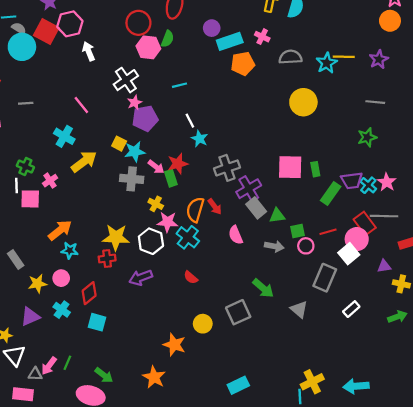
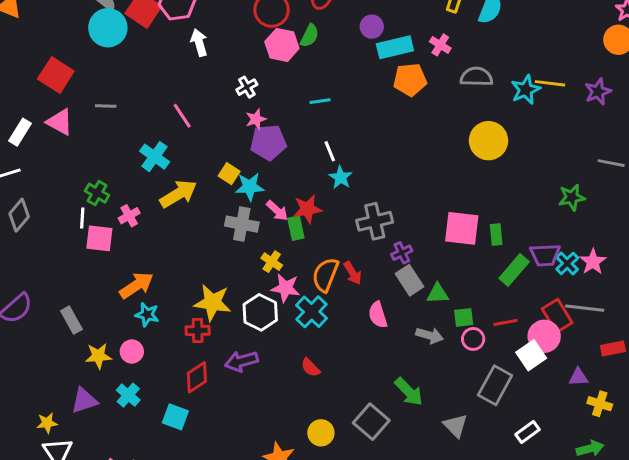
white cross: (126, 80) -> (247, 87), size x0.6
gray line: (375, 102) -> (611, 163), moved
purple cross: (249, 189) -> (402, 253), size x0.6
red diamond: (89, 293) -> (197, 377), moved
gray square: (238, 312) -> (371, 422), turned -30

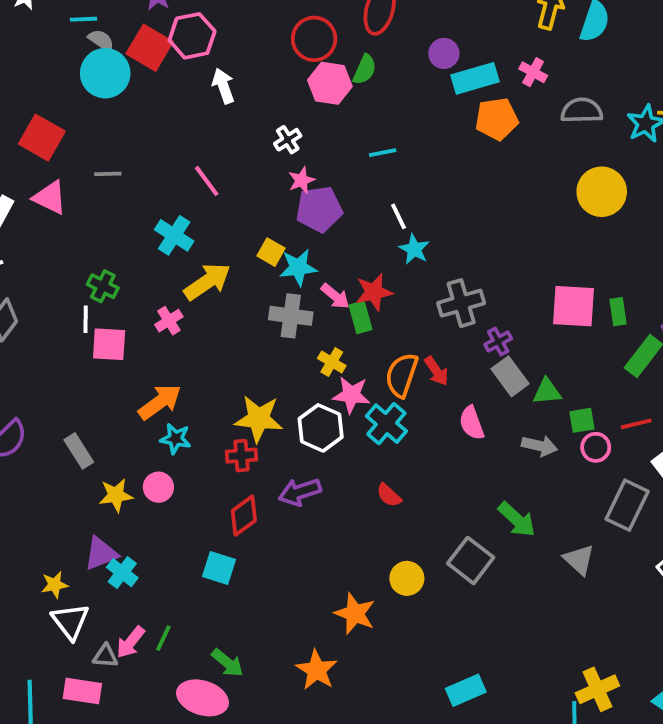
pink cross: (129, 216) -> (169, 321), moved
cyan cross: (128, 395) -> (122, 573), moved

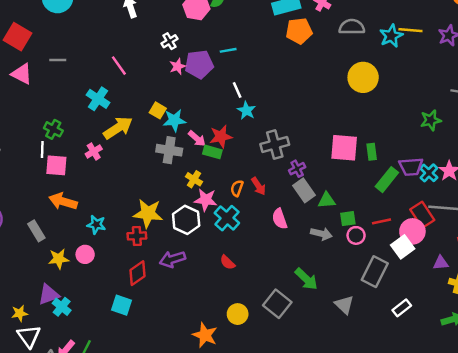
purple pentagon: (319, 209) -> (199, 64), moved
green rectangle: (361, 317) -> (212, 152), turned -60
orange semicircle: (402, 375) -> (237, 188), size x0.6
orange arrow: (160, 402) -> (63, 201), moved, turned -128

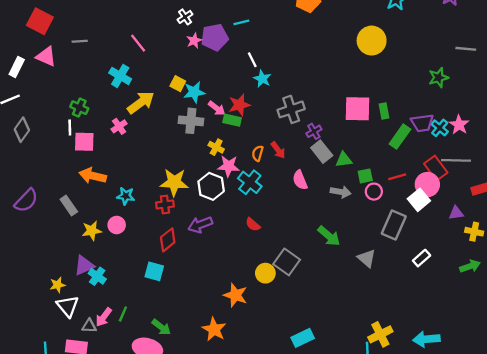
gray square: (277, 304) -> (287, 262), moved

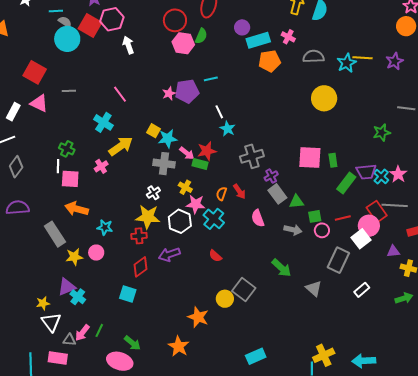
white cross: (185, 17) -> (153, 193), moved
purple semicircle: (26, 200) -> (18, 208), moved, turned -140
gray rectangle: (69, 205) -> (55, 234), size x1.4

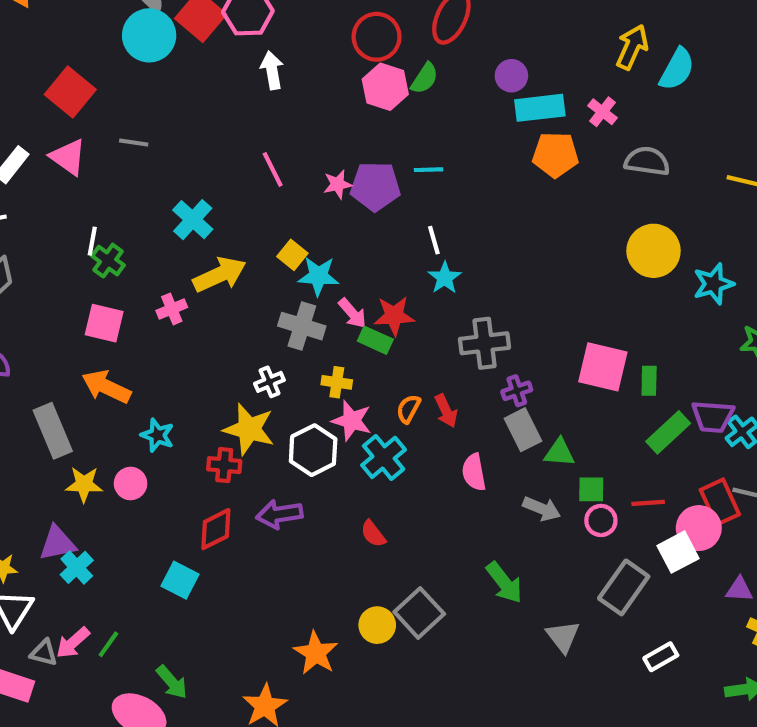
cyan star: (347, 63) -> (713, 284), moved
pink line: (120, 94) -> (273, 169), moved
white line: (58, 166) -> (92, 241), moved
yellow cross: (185, 187) -> (337, 382), turned -32

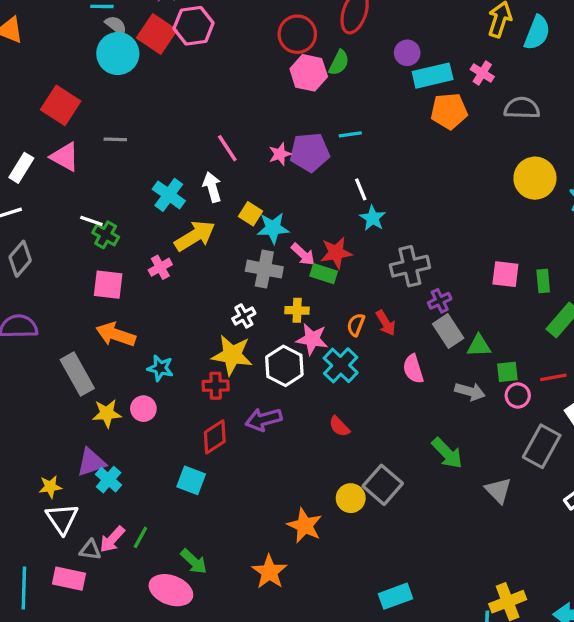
white arrow: (272, 70) -> (212, 187), moved
white line: (92, 241) -> (91, 221), turned -75
pink square: (603, 367) -> (505, 274), size x0.7

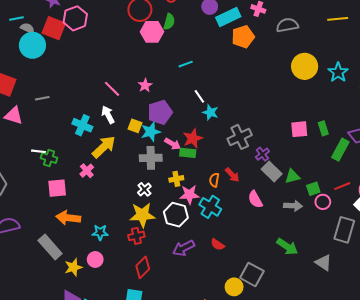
purple pentagon: (310, 152) -> (160, 112), moved
purple arrow: (264, 419) -> (184, 248), moved

